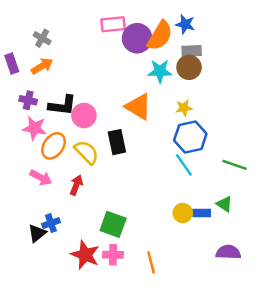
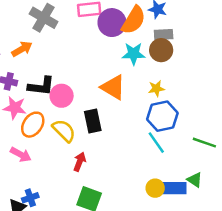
gray cross: (42, 38) -> (44, 18), moved, size x1.6
red arrow: (76, 185) -> (80, 162), moved
blue rectangle: (202, 213) -> (173, 188), size x1.5

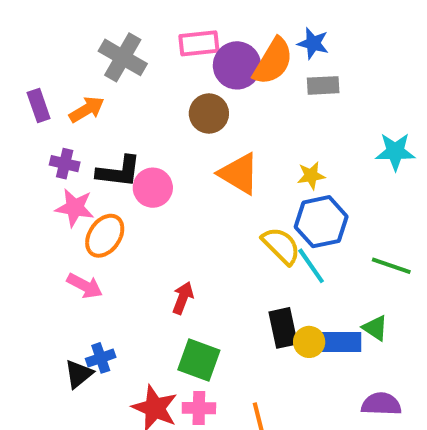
brown circle: (161, 50) -> (209, 114), moved
cyan star: (134, 54) -> (395, 152), moved
black rectangle: (93, 121) -> (283, 328), moved
yellow semicircle: (64, 131) -> (281, 246), moved

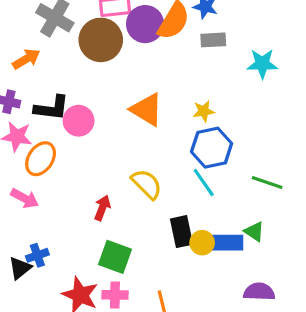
brown circle: (209, 114) -> (101, 40), moved, size x1.4
cyan star: (395, 152) -> (262, 64), moved
yellow semicircle: (281, 246) -> (147, 184), moved

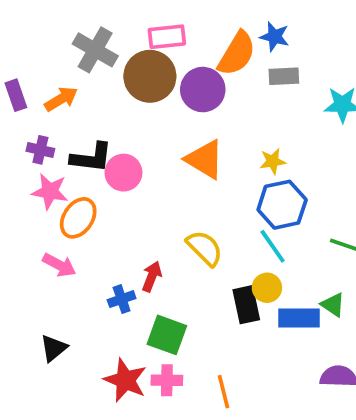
purple circle: (145, 24) -> (203, 90), moved
yellow circle: (202, 243) -> (267, 288), moved
blue cross: (37, 255) -> (122, 299), moved

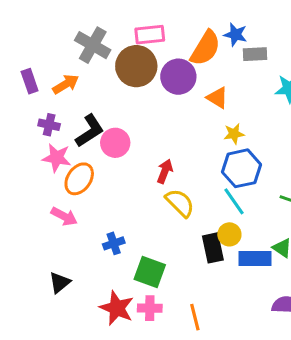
gray rectangle: (284, 76) -> (255, 54), moved
black L-shape: (91, 157) -> (90, 131), turned -40
orange triangle: (205, 159) -> (217, 98), moved, size x0.7
red arrow: (152, 276) -> (165, 171), moved

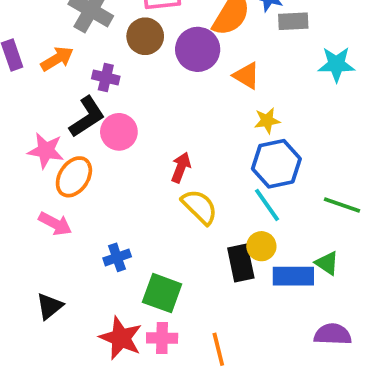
brown circle: (136, 66) -> (145, 36), size x0.7
purple cross: (49, 125) -> (106, 77), moved

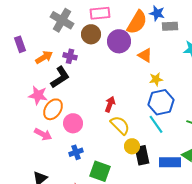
orange arrow: (57, 59) -> (44, 57), moved
pink circle: (119, 132) -> (73, 123), moved
yellow circle: (261, 246) -> (132, 146), moved

